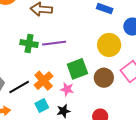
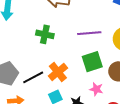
purple line: (54, 43) -> (89, 33), moved
pink star: (67, 89) -> (96, 89), moved

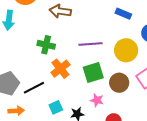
orange cross: (58, 72) -> (60, 69), moved

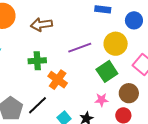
green square: (93, 73) -> (107, 71), moved
brown circle: (119, 83) -> (129, 93), moved

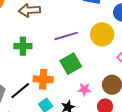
green square: (107, 71) -> (71, 64), moved
orange cross: (58, 80) -> (43, 79), moved, turned -36

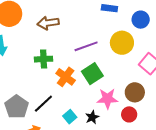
orange cross: (43, 79) -> (66, 77), moved, turned 36
pink star: (84, 89) -> (107, 99), size x1.5

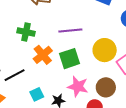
yellow circle: (122, 43) -> (105, 50), moved

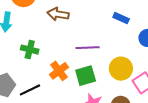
green cross: (26, 32) -> (30, 50), moved

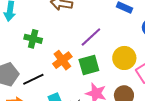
purple line: (88, 48) -> (91, 37), turned -40

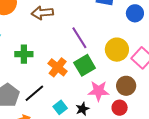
purple line: (91, 37) -> (79, 38), turned -65

